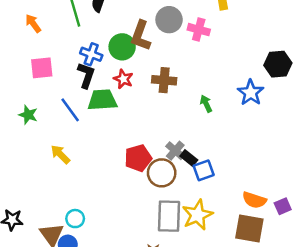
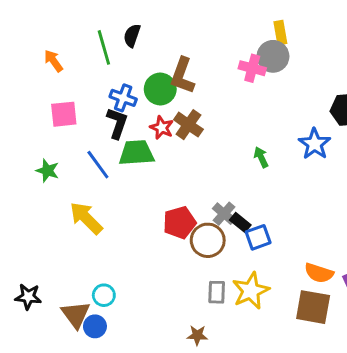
gray circle: (169, 20) -> (273, 56), moved
brown cross: (164, 80) -> (188, 125), moved, turned 30
yellow arrow: (60, 154) -> (86, 218), size x1.4
gray rectangle: (169, 216) -> (217, 292), size x0.6

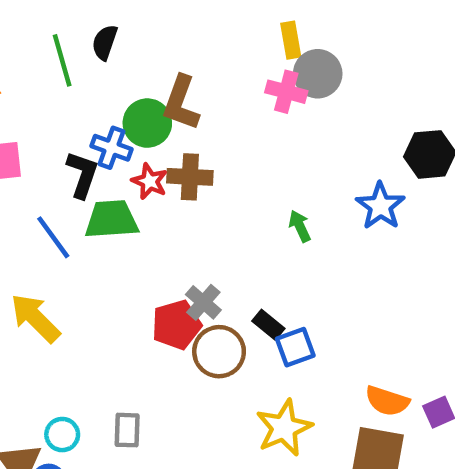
yellow rectangle: (280, 33) -> (291, 40), moved
blue cross: (123, 98) -> (111, 148), moved
brown cross: (188, 125) -> (190, 177), turned -32
gray cross: (224, 214) -> (203, 302), moved
gray rectangle: (217, 292) -> (127, 430), moved

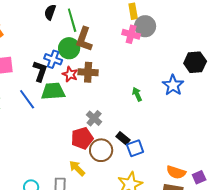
green line: (62, 60) -> (72, 20), moved
gray cross: (203, 302) -> (94, 118), moved
yellow arrow: (35, 318) -> (77, 168), moved, size x0.7

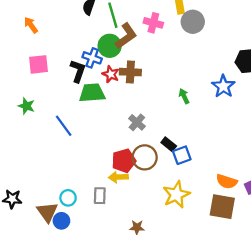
pink cross: (131, 34) -> (153, 23), moved
brown L-shape: (84, 39) -> (126, 36), turned -145
blue line: (27, 99) -> (64, 126), moved
red pentagon: (82, 138) -> (124, 161), moved
yellow arrow: (77, 168) -> (118, 177), turned -48

